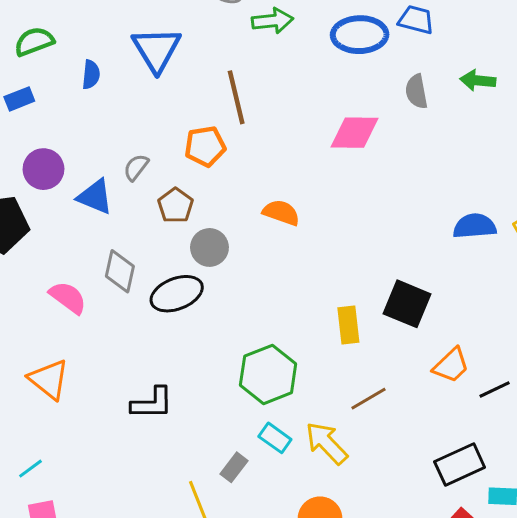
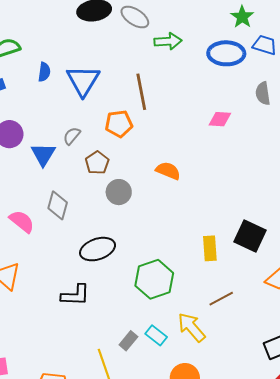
blue triangle: (156, 49) -> (83, 81), moved
pink diamond: (355, 133) -> (220, 119), size x0.7
blue triangle: (95, 197) -> (43, 154), turned 36
black ellipse: (177, 294) -> (98, 249), moved
cyan rectangle: (275, 438) -> (156, 335), moved

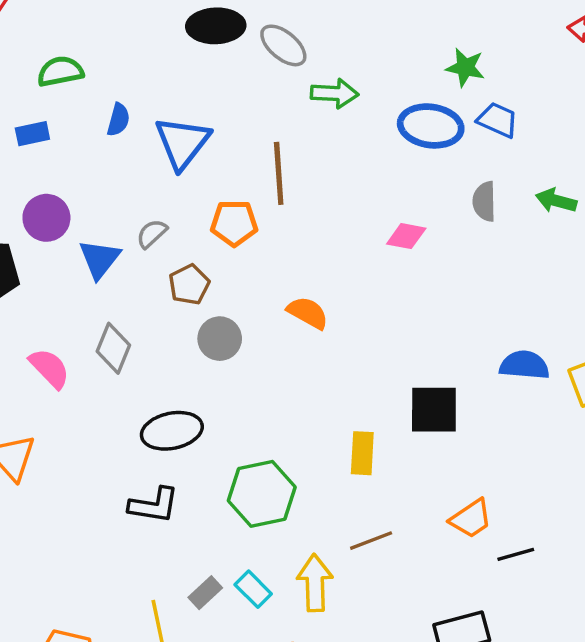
green star: (242, 17) -> (465, 67), turned -30
black square: (250, 236) -> (434, 410), moved, turned -32
black L-shape: (75, 295) -> (154, 505), moved
yellow arrow: (192, 327) -> (315, 583), turned 32

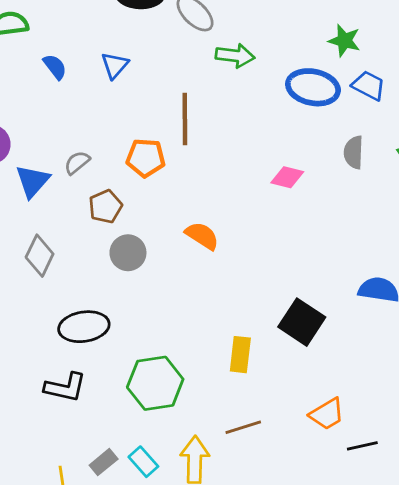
blue semicircle: (118, 120) -> (55, 67), turned -56
blue triangle: (182, 143) -> (115, 65), moved, size x0.6
black square: (434, 410) -> (302, 322), turned 30

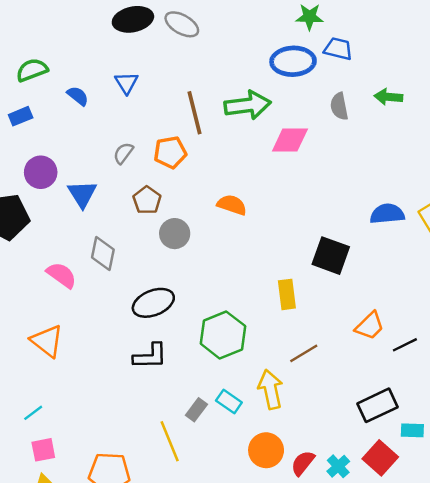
green arrow: (235, 56) -> (248, 105), moved, size x1.4
gray semicircle: (77, 163) -> (123, 153), moved
pink diamond: (287, 177) -> (290, 140), size x1.4

